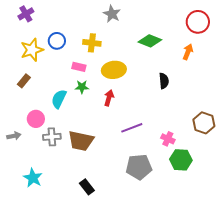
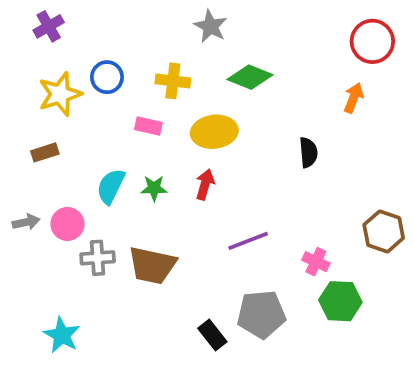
green diamond: (150, 41) -> (250, 77), moved
brown rectangle: (24, 81) -> (45, 152), turned 32
green star: (82, 87) -> (154, 188), moved
gray arrow: (14, 136) -> (26, 222), moved
black rectangle: (87, 187) -> (212, 335), moved

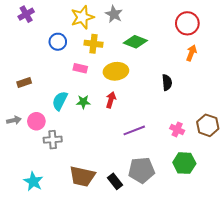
red circle: (372, 41) -> (187, 23), moved
yellow star: (60, 94) -> (82, 17), moved
pink cross: (316, 262) -> (177, 129), moved
brown trapezoid: (152, 265) -> (82, 176), moved

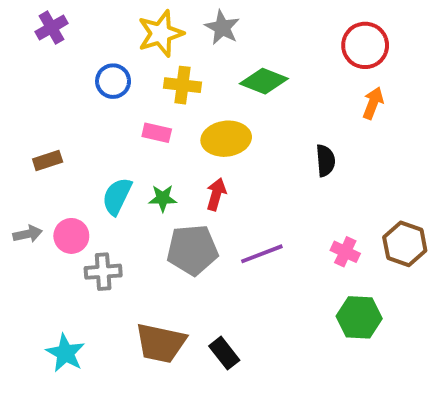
gray pentagon: (141, 170) -> (192, 250), moved

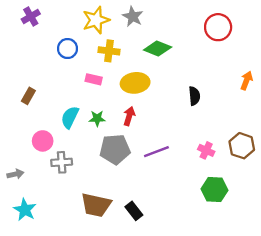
orange arrow: (373, 103) -> (246, 81), moved
brown rectangle: (48, 161) -> (28, 96), turned -42
gray arrow: (28, 234) -> (15, 174), moved
cyan star: (65, 353) -> (25, 210), moved

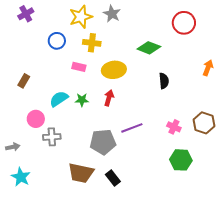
green diamond: (158, 49) -> (149, 48), moved
cyan semicircle: (70, 117) -> (59, 99), turned 30
gray pentagon: (115, 149) -> (103, 142), moved

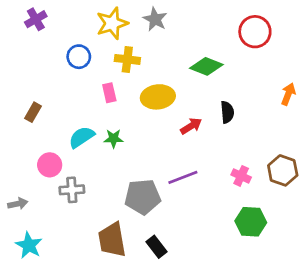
pink rectangle: (79, 67) -> (109, 93), turned 64
red arrow: (109, 98) -> (191, 126), moved, turned 42
brown trapezoid: (81, 173) -> (112, 240), turned 68

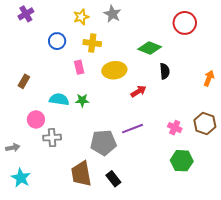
yellow star: (112, 23) -> (81, 17), size x0.7
orange arrow: (288, 94) -> (209, 78), moved
black semicircle: (227, 112) -> (165, 71), moved
cyan semicircle: (82, 137) -> (59, 99), turned 42

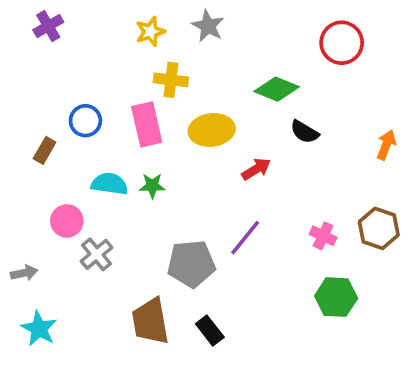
blue circle: (57, 41) -> (85, 121), moved
pink rectangle: (79, 67) -> (147, 124), size x1.6
black semicircle: (165, 71) -> (305, 132), turned 126
purple line: (132, 129) -> (245, 238), turned -30
gray cross: (52, 138) -> (97, 254), turned -36

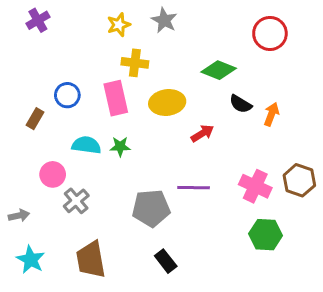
orange arrow: (386, 145) -> (271, 114), moved
pink cross: (323, 236) -> (255, 186), size x1.5
purple line: (245, 238) -> (194, 188), turned 52
brown trapezoid: (150, 321) -> (91, 260), moved

